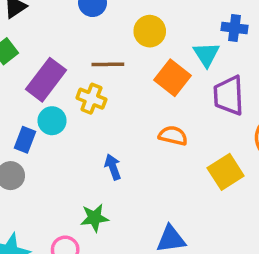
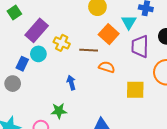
brown line: (108, 64) -> (89, 50), moved
yellow square: (226, 172) -> (135, 90), turned 30

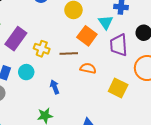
cyan circle: (38, 54) -> (26, 72), moved
yellow square: (135, 90) -> (118, 88), turned 30

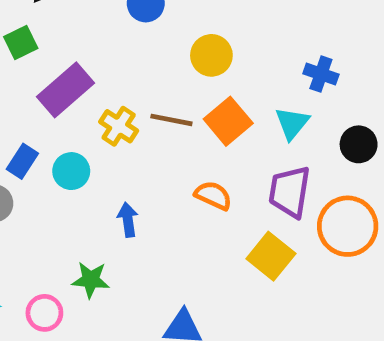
cyan triangle: (106, 22) -> (292, 123), moved
purple trapezoid: (119, 45) -> (290, 192), moved
brown line: (69, 53) -> (171, 120), moved

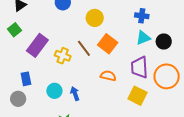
brown line: (171, 120) -> (84, 48), turned 54
cyan triangle: (292, 123) -> (143, 38), moved, turned 42
blue rectangle: (22, 161) -> (26, 79), turned -32
cyan circle: (71, 171) -> (54, 91), moved

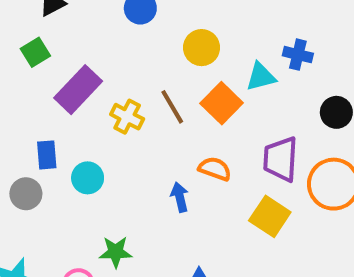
cyan triangle: (143, 38) -> (261, 77), moved
cyan circle: (54, 91) -> (88, 178), moved
blue arrow: (75, 94) -> (180, 197), moved

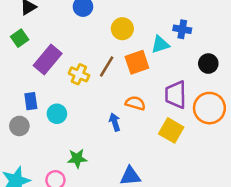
orange square: (222, 103) -> (137, 62), turned 30
brown line: (172, 107) -> (107, 66), turned 65

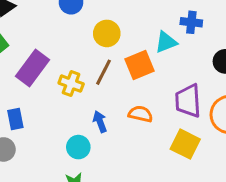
yellow circle: (122, 29) -> (107, 33), moved
cyan circle: (57, 114) -> (78, 147), moved
blue arrow: (115, 122) -> (100, 122), moved

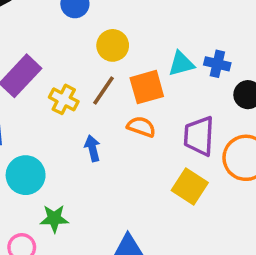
blue cross: (191, 22) -> (217, 64), moved
orange semicircle: (140, 114) -> (141, 127), moved
cyan circle: (78, 147) -> (26, 175), moved, size x1.4

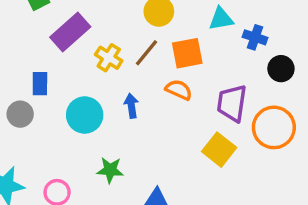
cyan triangle: (181, 64) -> (221, 19), moved
cyan circle: (26, 175) -> (85, 115), moved
green star: (54, 219) -> (110, 170), moved

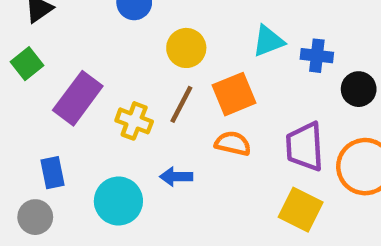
blue arrow: (131, 106) -> (176, 177), turned -70

